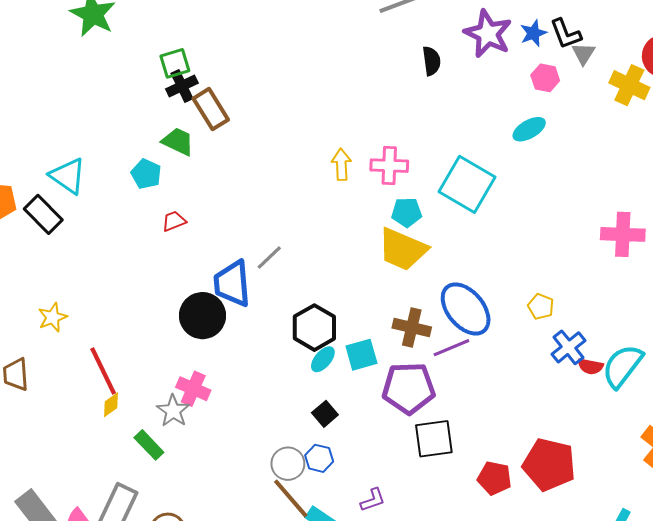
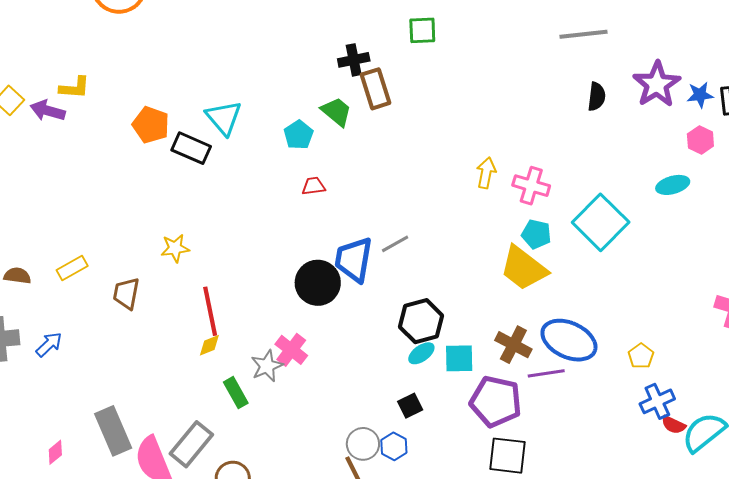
green square: (175, 63) -> (422, 30), moved
black rectangle: (43, 214) -> (191, 148), turned -36
blue ellipse: (466, 309) -> (569, 340), turned -40

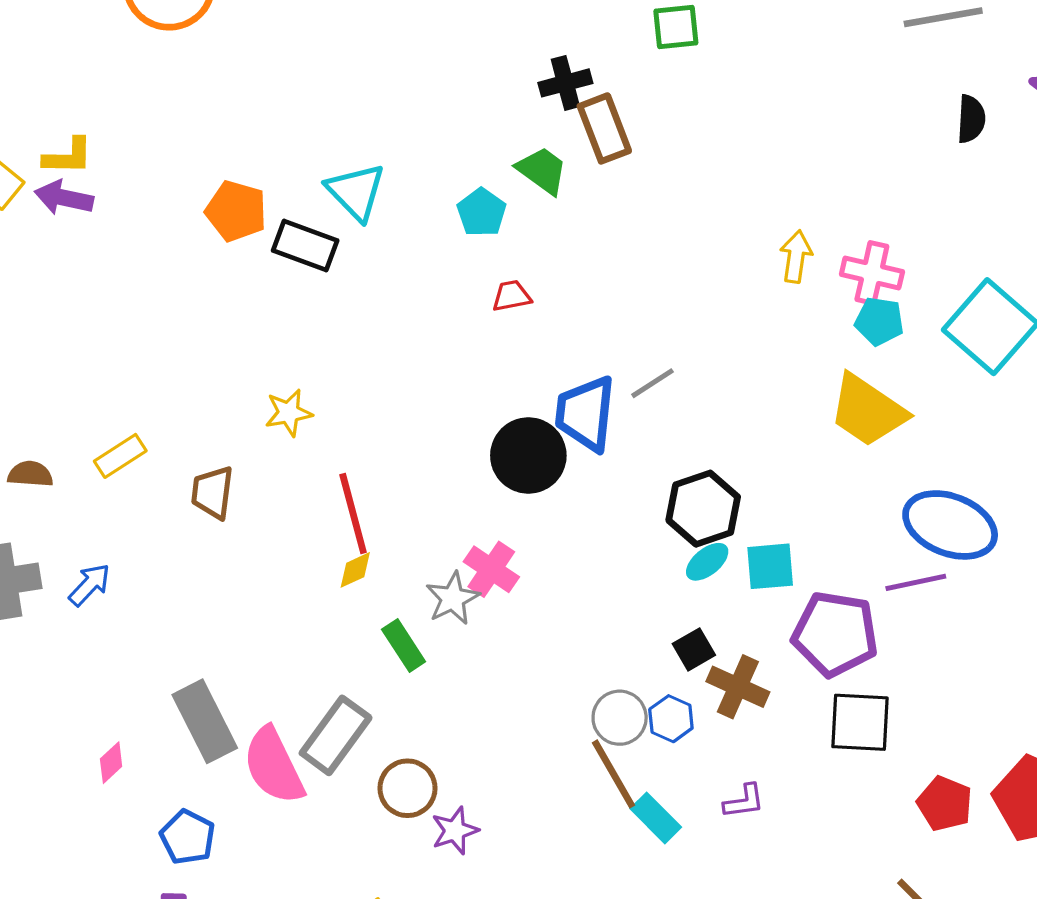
yellow L-shape: (75, 88) -> (68, 156), moved
cyan pentagon: (536, 234) -> (879, 321), moved
brown cross: (513, 345) -> (738, 687), moved

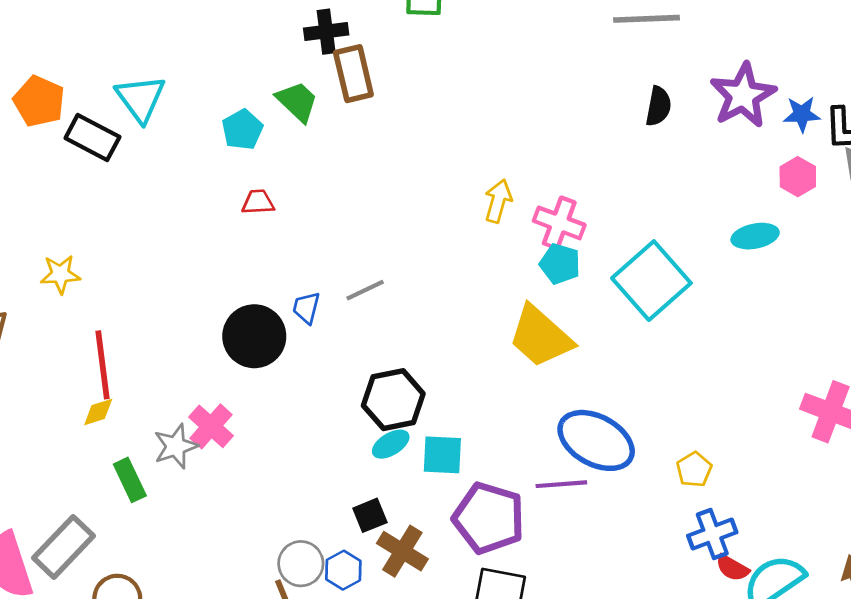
blue trapezoid: (586, 413) -> (306, 308), size x0.5

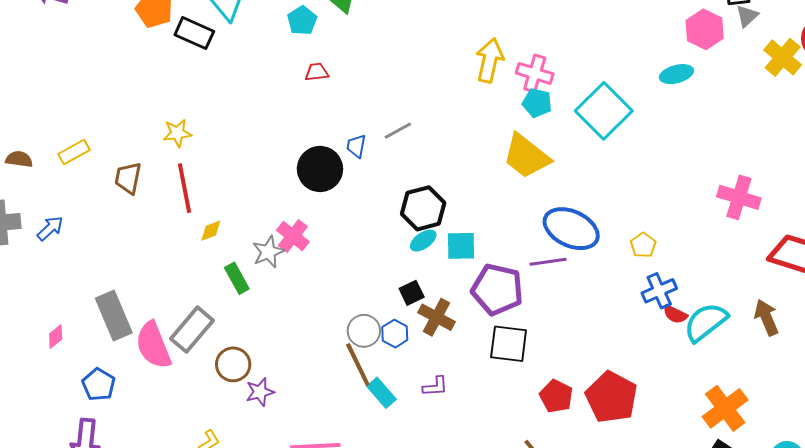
pink hexagon: (798, 177) -> (705, 29), size x1.4
yellow arrow: (498, 201) -> (490, 60), size x1.4
red line: (103, 365) -> (184, 188), moved

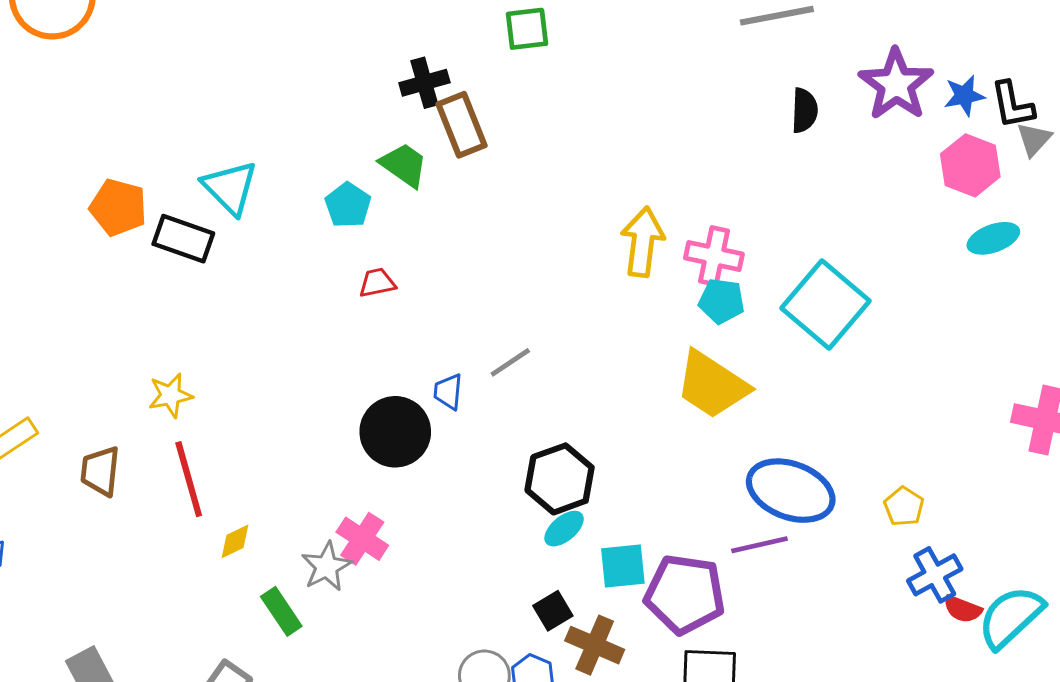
cyan ellipse: (676, 74) -> (993, 238), moved
cyan square: (461, 246) -> (623, 566), moved

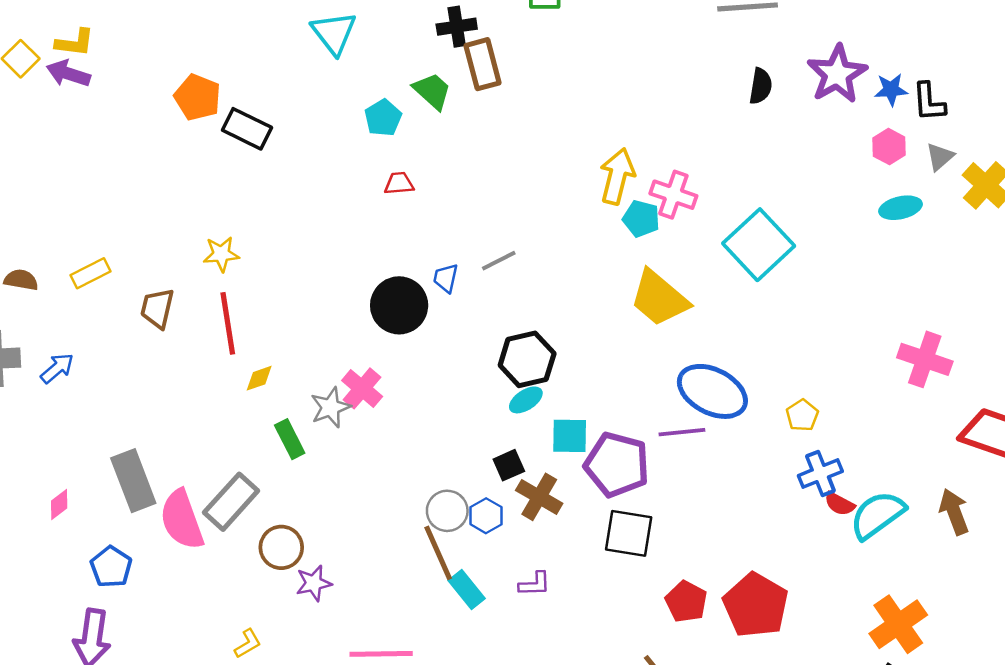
gray triangle: (1034, 139) -> (940, 157), moved
pink hexagon: (970, 165) -> (889, 147), size x0.7
cyan triangle: (230, 188) -> (334, 33), moved
cyan pentagon: (722, 301) -> (641, 219), moved

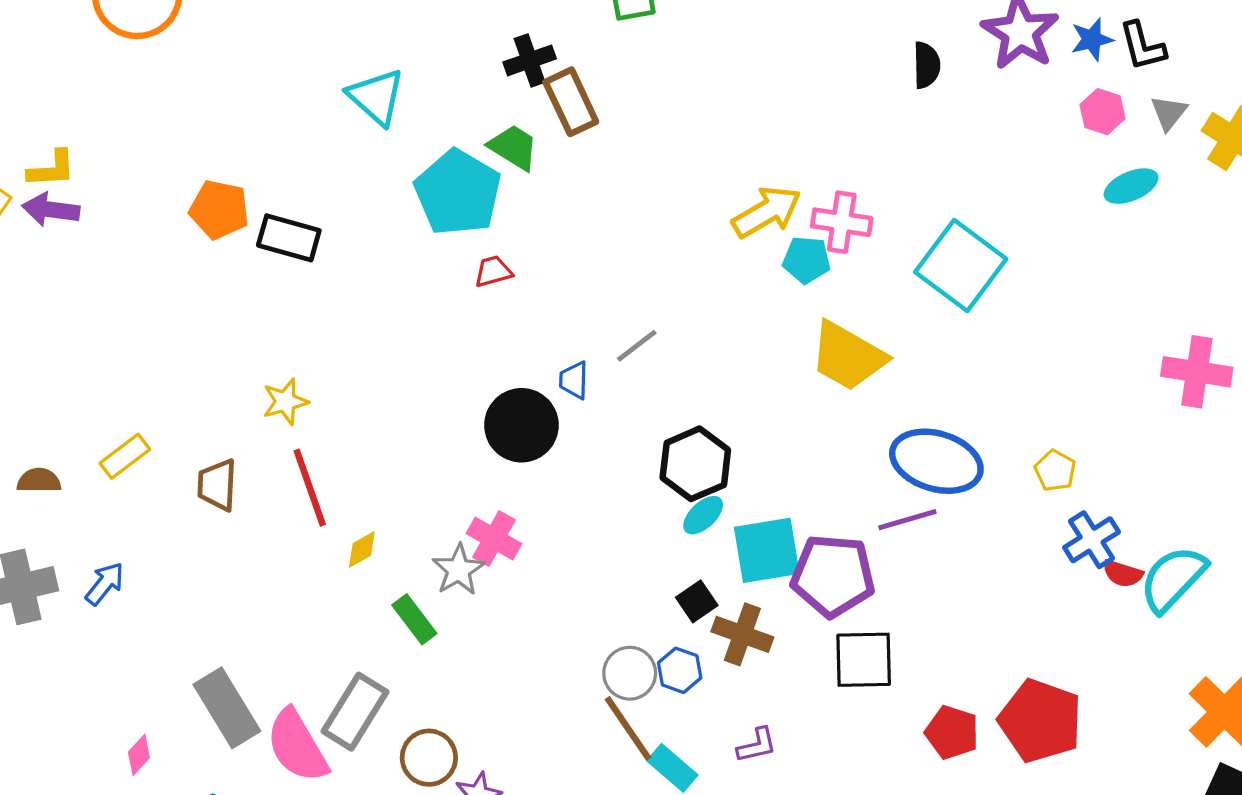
cyan pentagon: (383, 118) -> (458, 193), size x1.8
yellow arrow: (617, 176) -> (767, 212), turned 56
cyan square: (570, 436) -> (767, 550), size x1.4

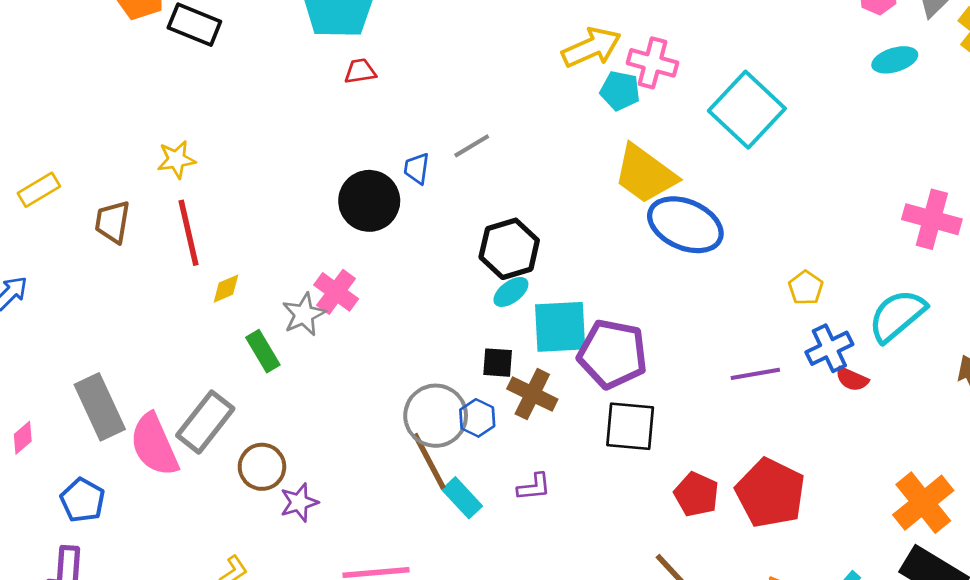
blue ellipse: (936, 461) -> (685, 225), moved
purple line: (907, 520) -> (755, 374), moved
cyan semicircle: (1173, 579) -> (897, 316), moved
black square: (697, 601) -> (498, 363), turned 32
gray circle: (630, 673) -> (436, 416), size x1.4

